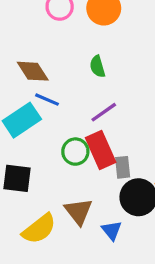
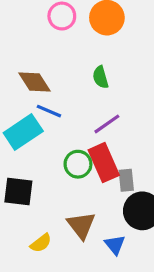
yellow semicircle: (39, 229) -> (41, 243), size x0.6

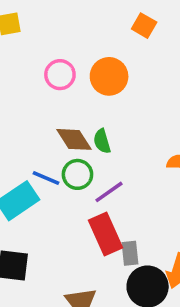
brown diamond: (34, 82) -> (74, 139), moved
green circle: (78, 164) -> (77, 174), moved

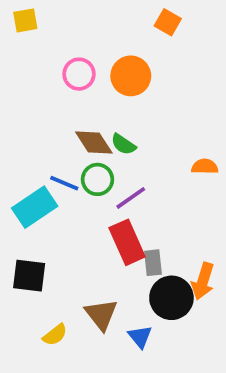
green semicircle: (102, 141) -> (123, 144), turned -40

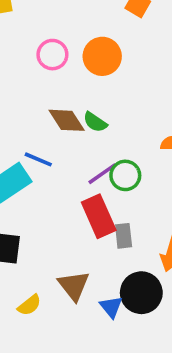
green circle: (97, 179) -> (125, 175), moved
black circle: (171, 298) -> (141, 293), moved

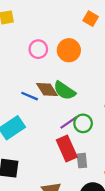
green semicircle: (95, 122) -> (64, 91), size x1.5
blue line: (38, 159) -> (30, 96), moved

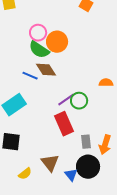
orange circle: (69, 50) -> (57, 42), moved
green semicircle: (64, 91) -> (39, 50), moved
gray rectangle: (82, 161) -> (86, 142), moved

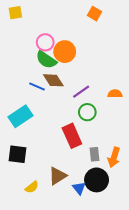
purple line: (66, 100) -> (81, 92), moved
brown triangle: (50, 163) -> (58, 176), turned 36

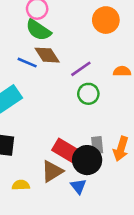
orange circle: (65, 52) -> (106, 20), moved
red rectangle: (72, 136) -> (67, 151), moved, turned -35
black circle: (97, 180) -> (87, 160), moved
yellow semicircle: (32, 187) -> (21, 185), turned -144

